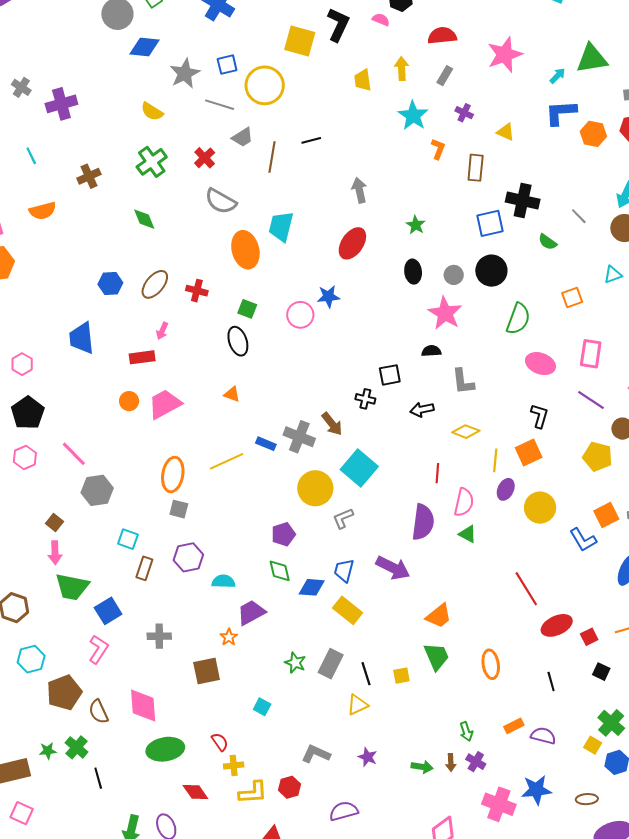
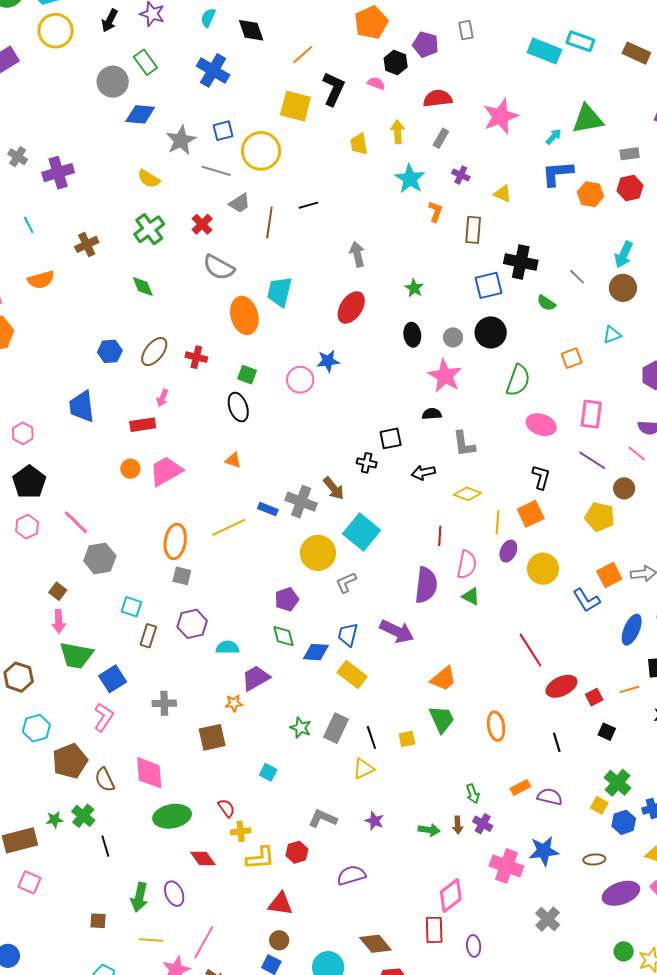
orange star: (229, 637) -> (234, 703), turned 30

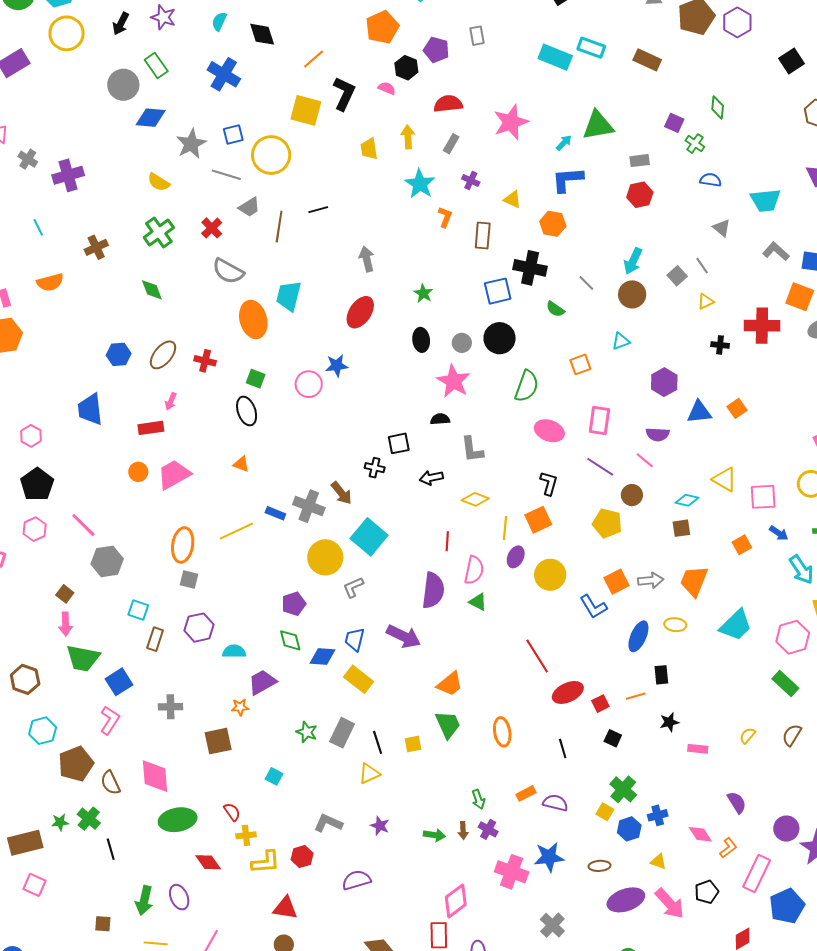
orange hexagon: (590, 194) -> (553, 224), moved

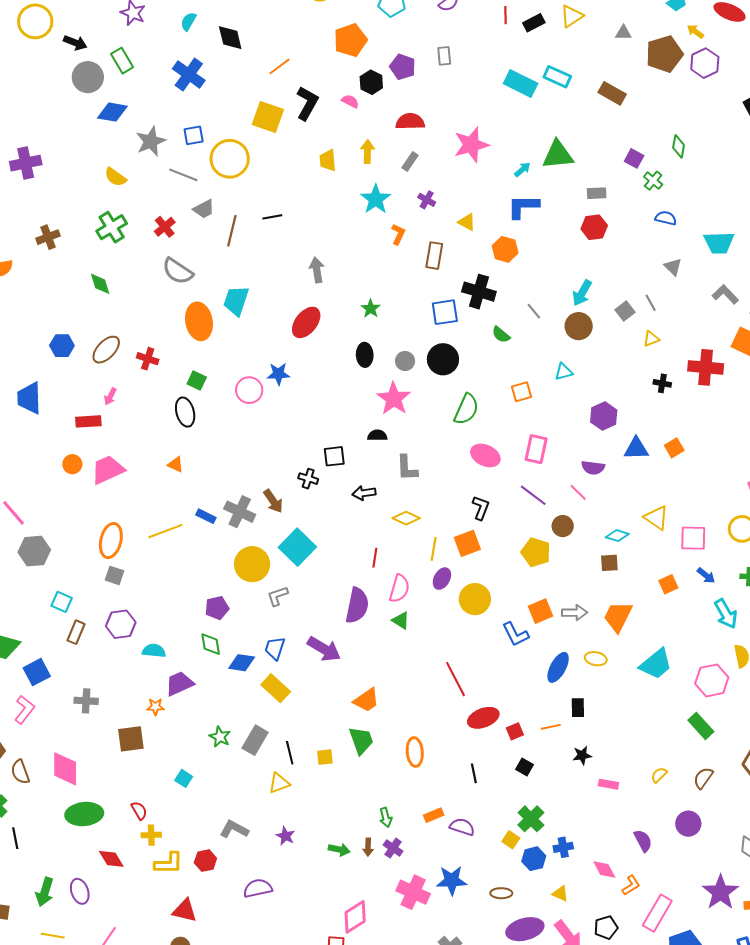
black arrow: (121, 24) -> (75, 43), moved, turned -100
purple circle: (786, 829) -> (688, 824), moved

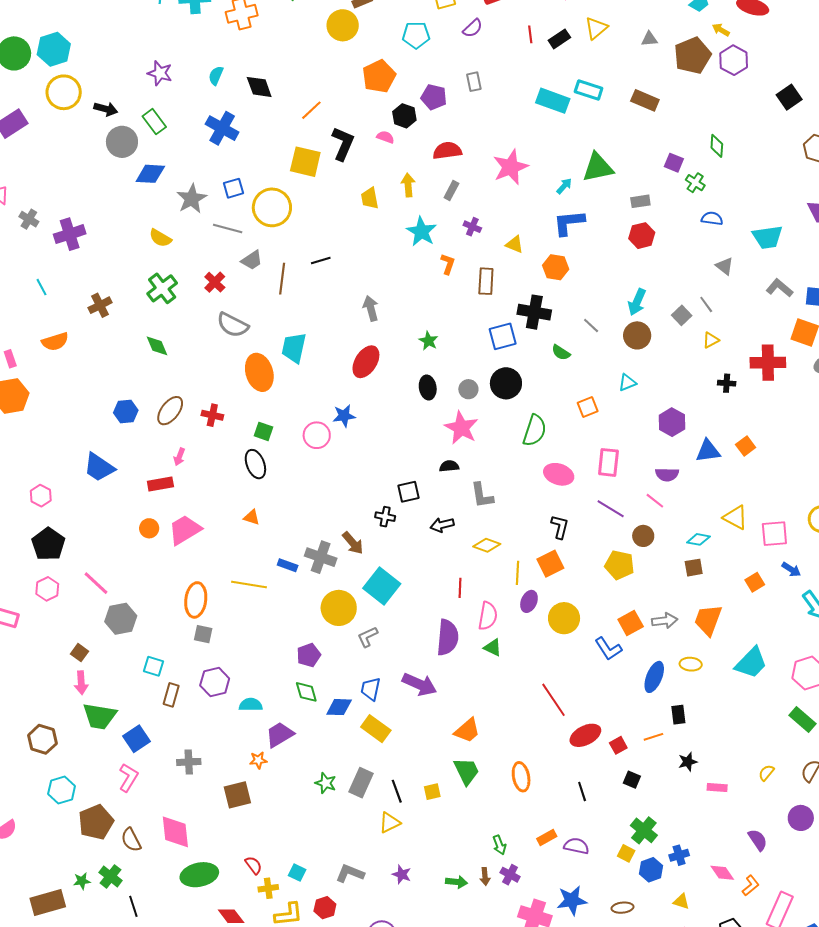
blue trapezoid: (29, 398) -> (99, 467), turned -48
yellow line: (165, 531) -> (249, 585), turned 36
cyan square: (184, 778) -> (297, 873), moved

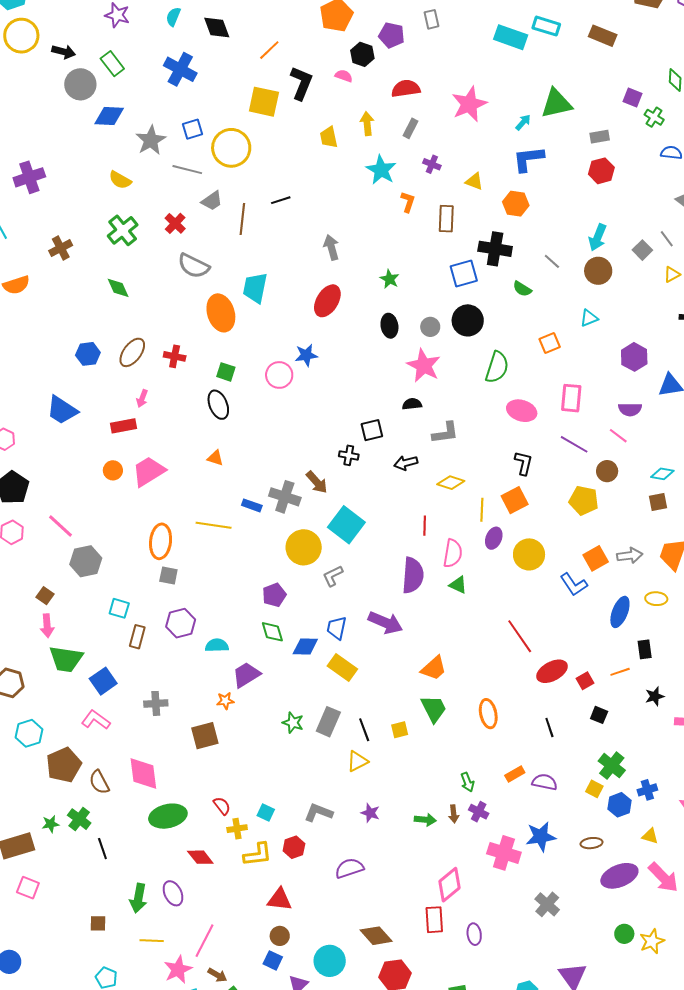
gray L-shape: (482, 495) -> (445, 433), turned -88
pink L-shape: (128, 777) -> (96, 720), turned -84

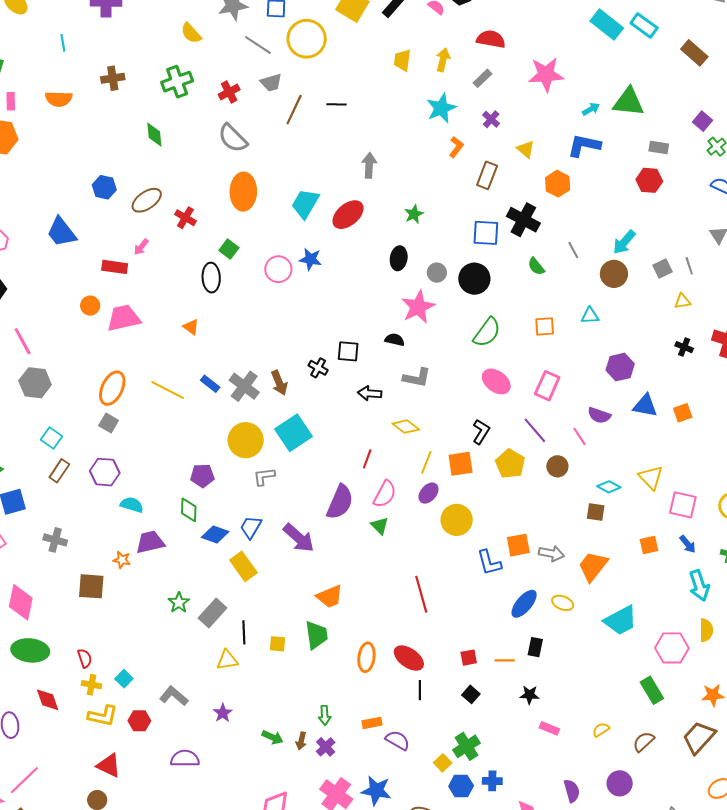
cyan trapezoid: (255, 288) -> (305, 204), moved
yellow pentagon: (584, 500) -> (510, 464), moved
red ellipse: (552, 671) -> (409, 658), moved, turned 44

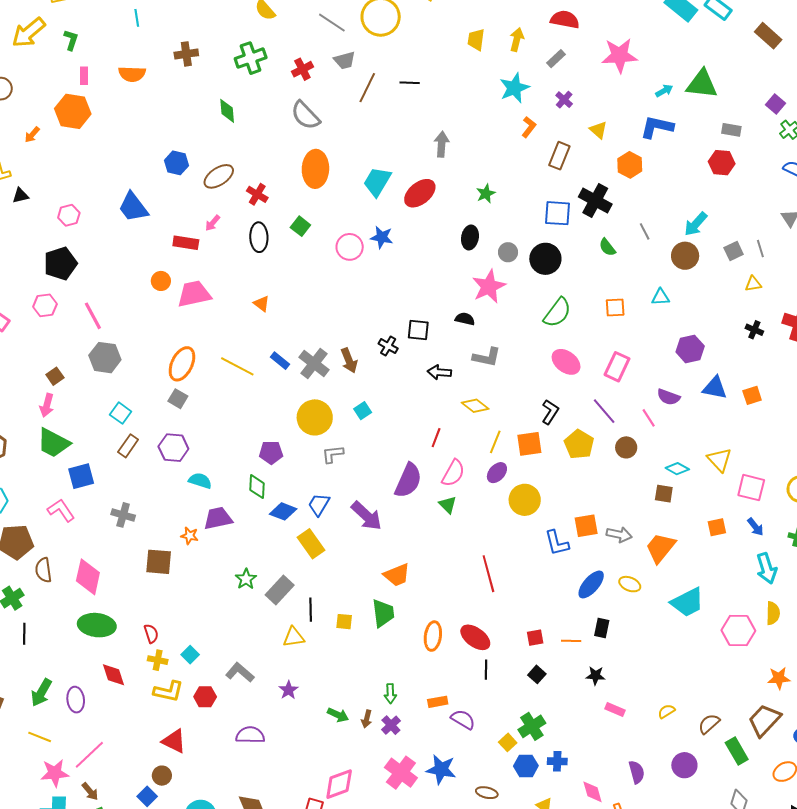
black ellipse: (211, 278) -> (259, 237), moved
cyan square: (293, 433) -> (363, 411), size x0.5
green rectangle: (652, 690) -> (737, 751), moved

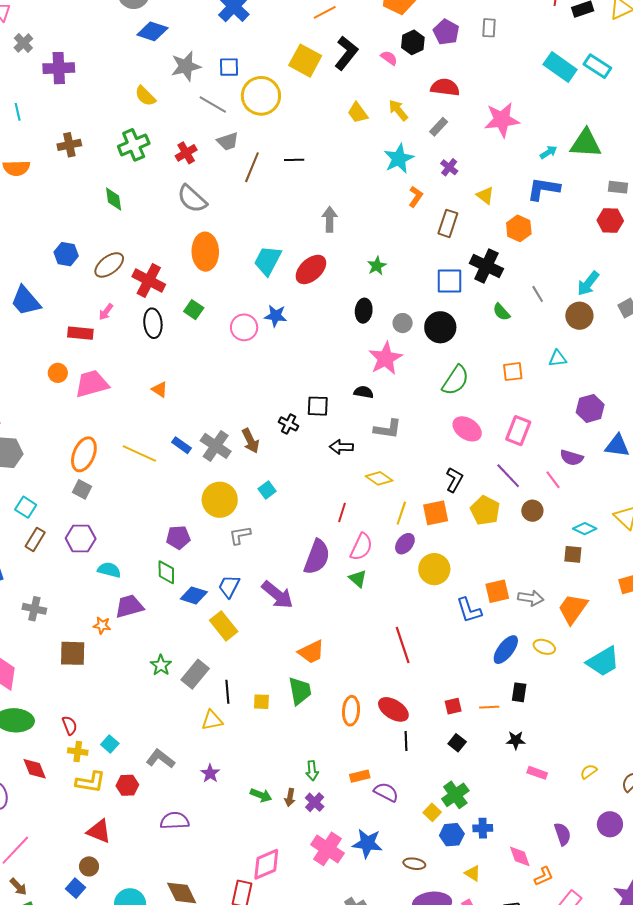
yellow trapezoid: (476, 40) -> (358, 113), turned -40
yellow arrow: (517, 40) -> (398, 110), turned -50
red cross: (257, 194) -> (149, 280), size x1.5

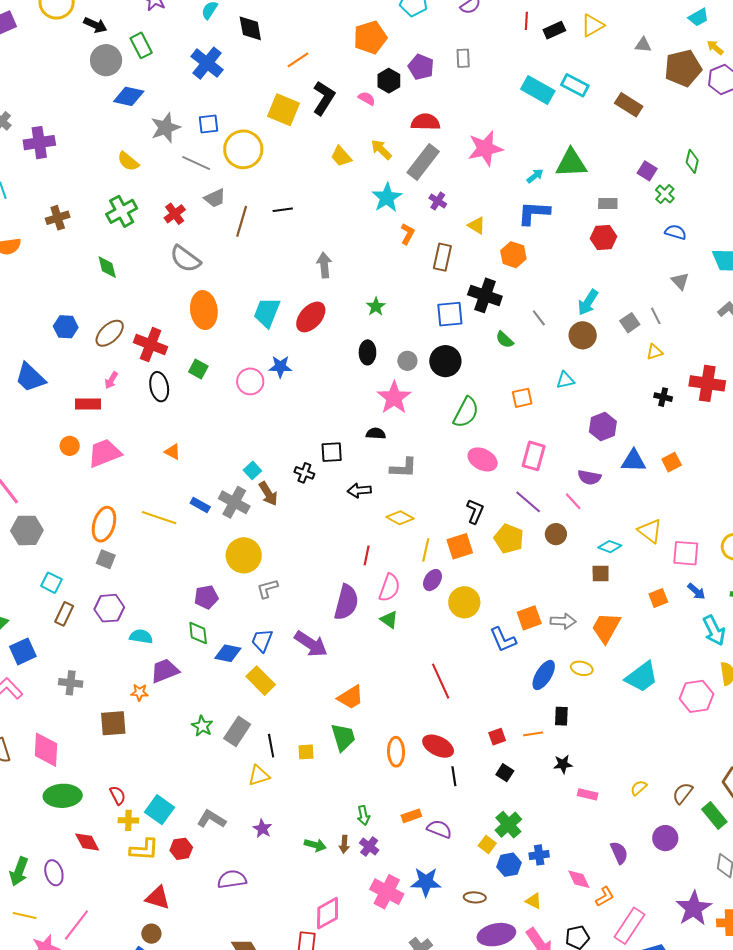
gray rectangle: (439, 127) -> (423, 162), size x1.8
cyan square: (267, 490) -> (252, 470), moved
cyan square: (110, 744) -> (159, 810), size x1.6

